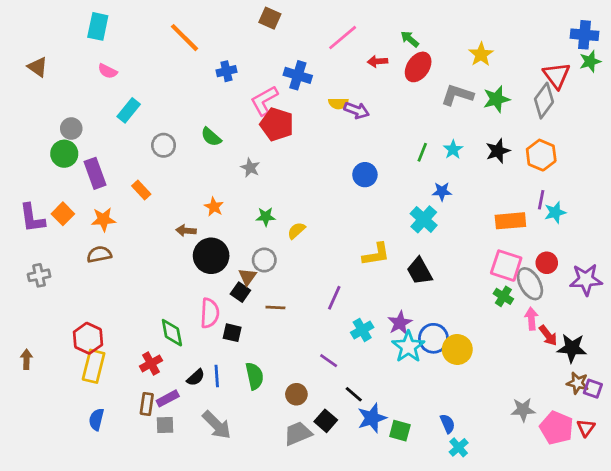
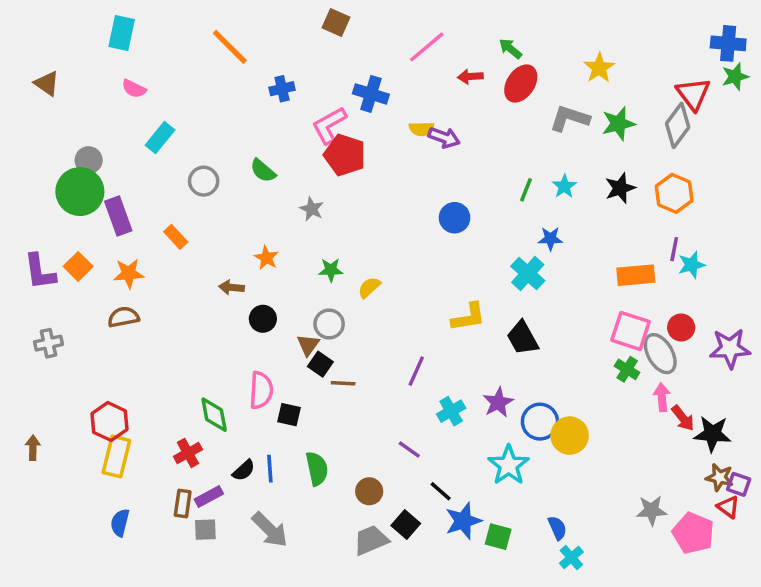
green circle: (64, 154) -> (80, 192), size x1.4
black circle: (211, 256) -> (263, 319), size x0.6
black square: (240, 292) -> (320, 364), moved
cyan star: (408, 347) -> (509, 465), moved
red triangle: (586, 428) -> (728, 507), moved, turned -30

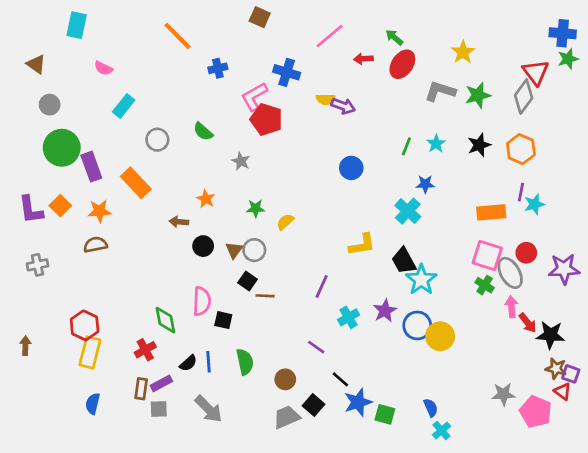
cyan rectangle: (122, 33) -> (77, 25), moved
gray circle: (89, 160) -> (50, 105), moved
orange rectangle: (176, 237) -> (136, 183), size x1.6
brown triangle: (308, 345) -> (234, 250), moved
cyan star: (509, 465) -> (421, 280), moved

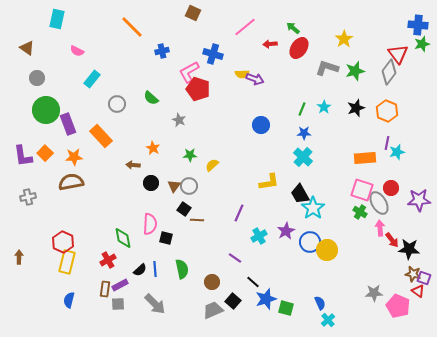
blue star: (425, 184) -> (304, 133), moved
brown semicircle: (95, 245) -> (71, 182), size x1.4

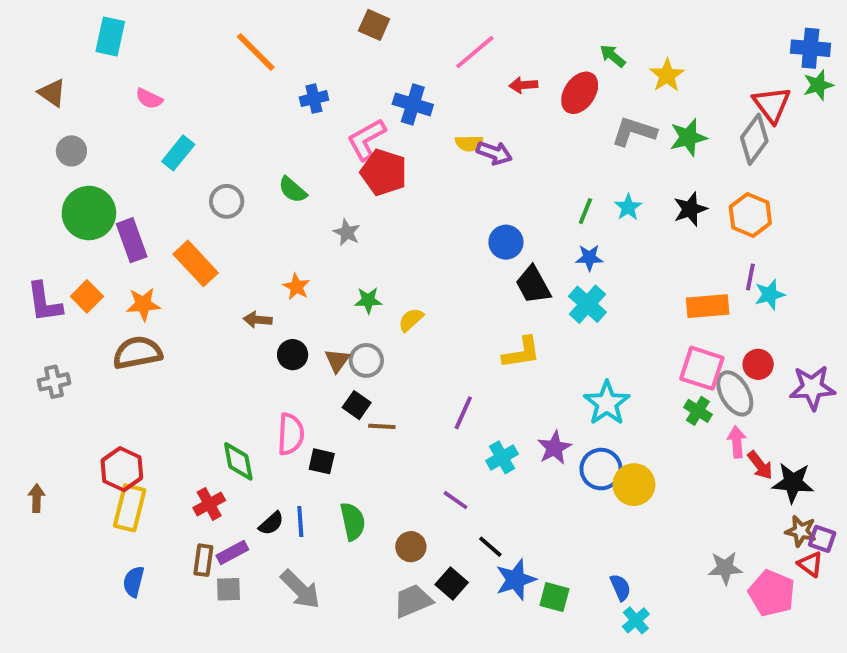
green arrow: (293, 28) -> (613, 56), moved
black trapezoid: (300, 194) -> (533, 285), moved

